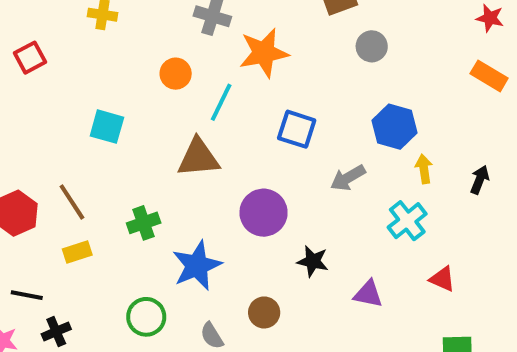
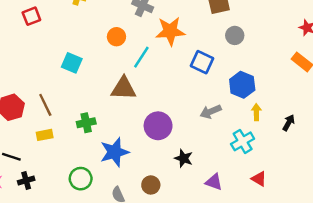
blue square: (297, 129) -> (202, 62), moved

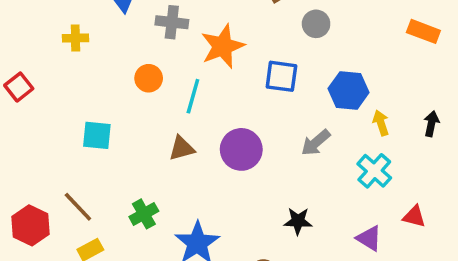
brown triangle: (124, 88) -> (182, 148), size x0.7
purple circle: (158, 126) -> (241, 149), moved
purple triangle: (214, 182) -> (369, 238), moved, turned 30

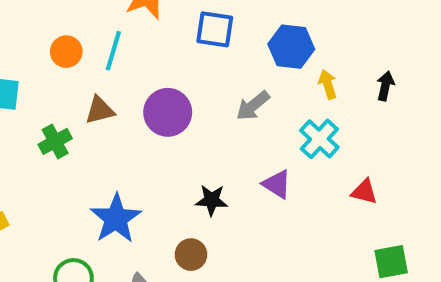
orange circle: (149, 78) -> (66, 52), moved
green cross: (144, 214) -> (55, 141), moved
black star: (298, 221) -> (212, 200), moved
purple triangle: (369, 238) -> (277, 184), moved

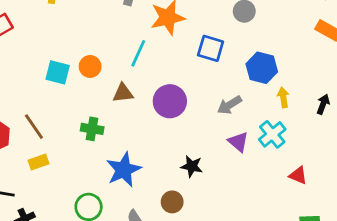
orange circle: (66, 52) -> (90, 66), moved
green cross: (55, 141) -> (92, 129), moved, turned 30
purple triangle: (277, 184) -> (238, 142), moved

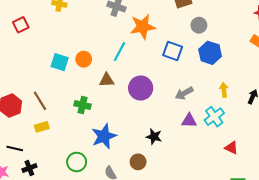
blue hexagon: (262, 68) -> (210, 53), moved
purple triangle: (238, 142) -> (189, 121), turned -42

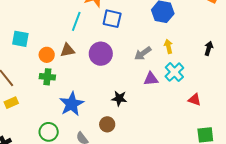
blue square: (173, 51) -> (112, 19), moved
orange circle: (84, 59) -> (47, 55), moved
yellow arrow: (224, 90) -> (168, 46), moved

